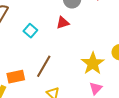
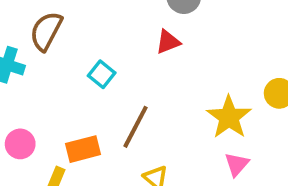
cyan square: (30, 31) -> (102, 74), moved

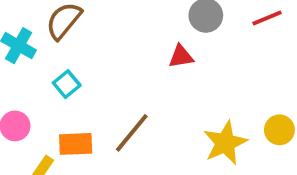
cyan square: (102, 74) -> (67, 84), moved

